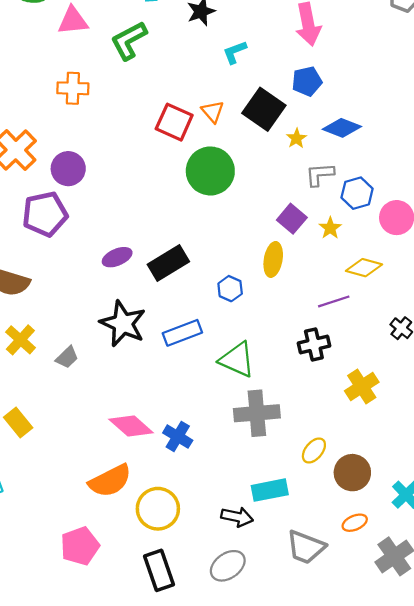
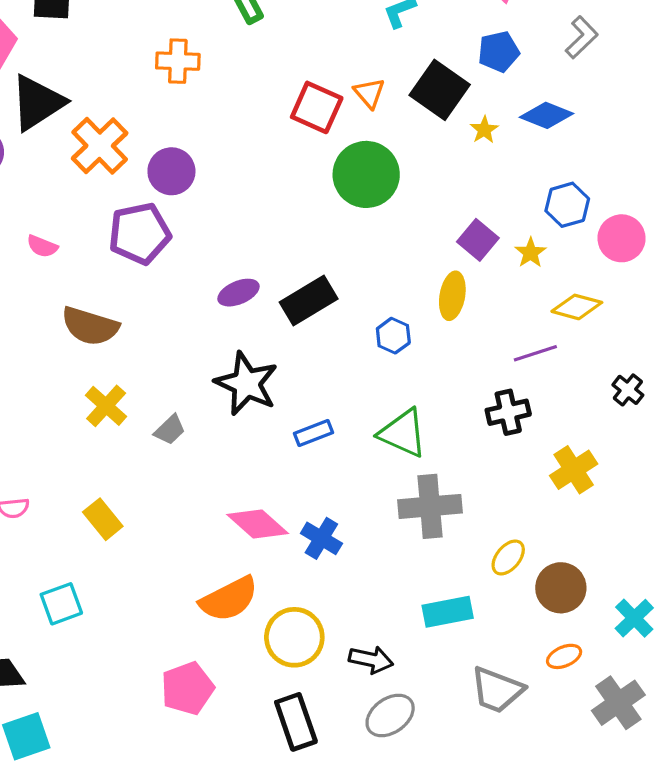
gray L-shape: (320, 174) -> (582, 37), moved, turned 140
blue rectangle: (182, 333) -> (313, 433), moved, size x0.7
black arrow: (237, 517) -> (371, 660), moved

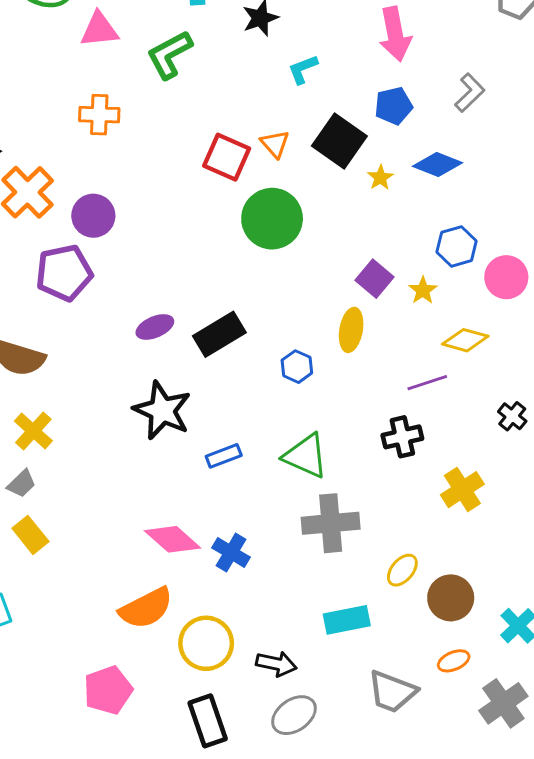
gray trapezoid: (170, 430) -> (22, 484), moved

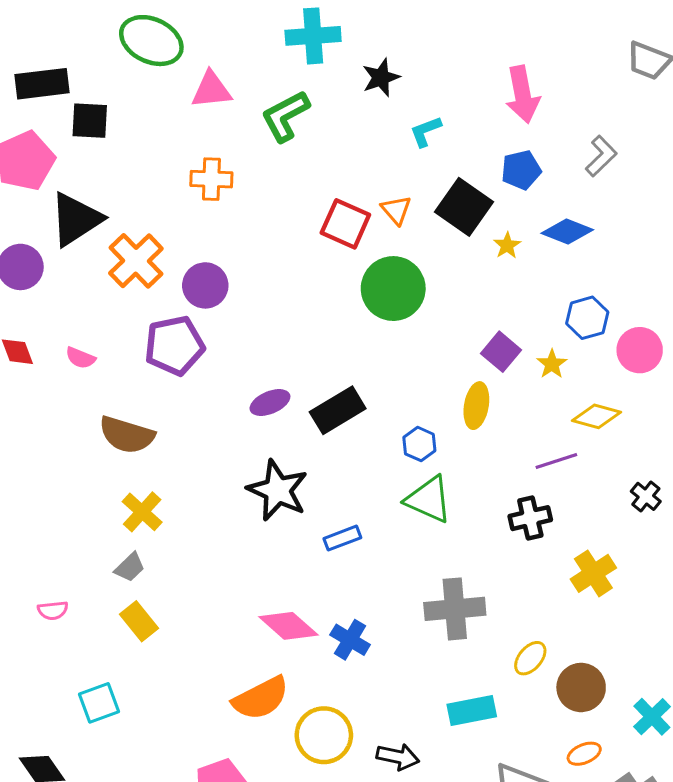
green triangle: (306, 456) -> (429, 500), moved

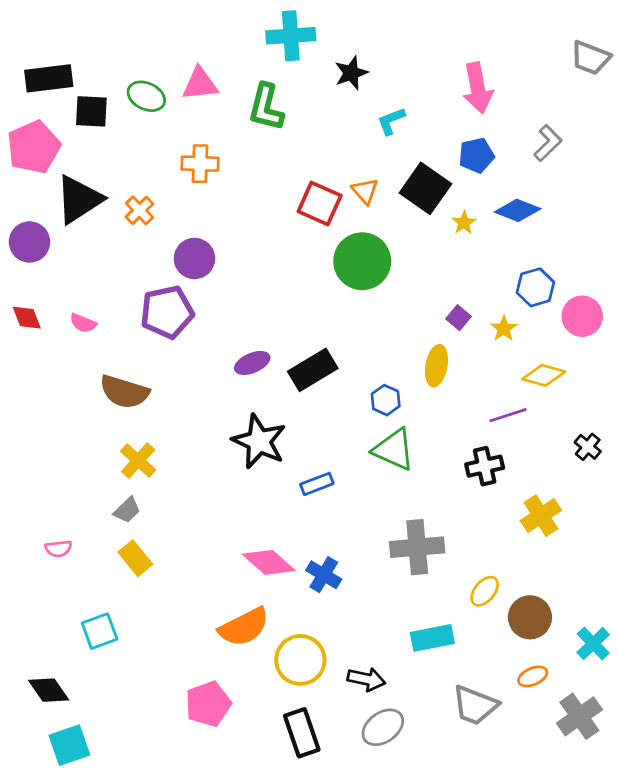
green ellipse: (151, 41) -> (146, 96), moved, size x0.7
green L-shape: (285, 116) -> (266, 107), turned -48
orange cross: (136, 261) -> (139, 210), moved, size x0.6
purple square: (501, 352) -> (458, 318), size x0.7

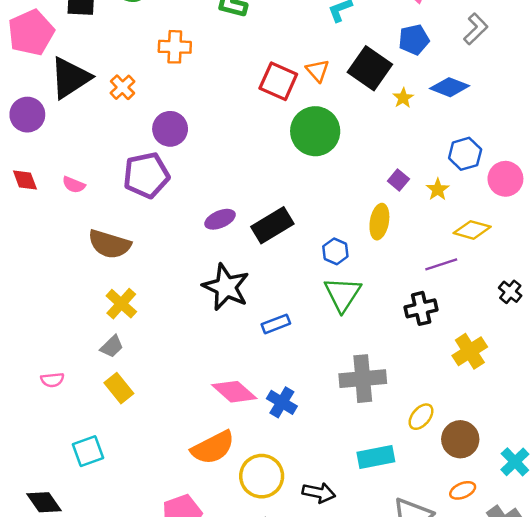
green triangle: (394, 450) -> (343, 294), turned 39

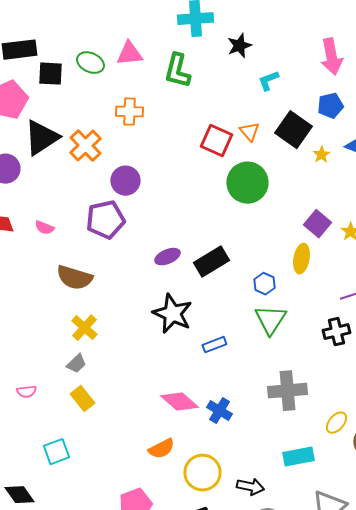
orange cross: (122, 87) -> (85, 146), size x1.5
purple square: (398, 180) -> (317, 224), size x1.5
orange semicircle: (213, 448) -> (161, 449), size x0.7

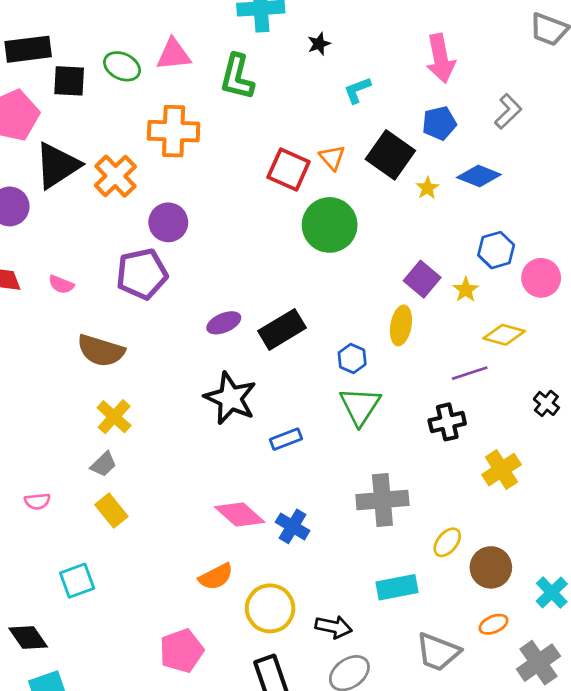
black star: (239, 46) -> (319, 44), size x0.7
orange cross: (129, 112) -> (174, 131), size x1.4

